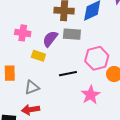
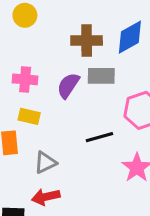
yellow rectangle: (38, 56) -> (29, 116), moved

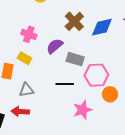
brown cross: (87, 40) -> (74, 21), turned 30
gray rectangle: (101, 76) -> (75, 59), moved

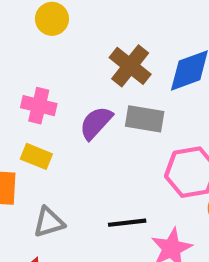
gray rectangle: (75, 59) -> (145, 119), moved
black line: (65, 84) -> (127, 223), moved

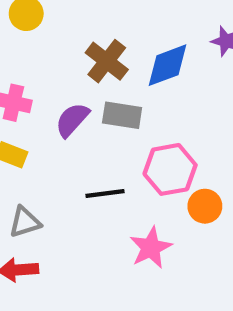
black line: (127, 223) -> (105, 194), moved

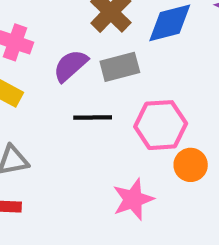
gray rectangle: (122, 115) -> (120, 67), turned -30
black line: (105, 194) -> (93, 118), moved

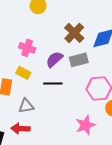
black line: (93, 118) -> (53, 84), moved

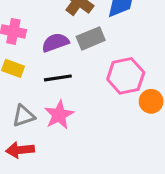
purple semicircle: (54, 59) -> (55, 43), turned 30
pink star: (85, 125) -> (59, 115), moved

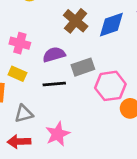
gray rectangle: (91, 38) -> (83, 67), moved
pink star: (59, 115) -> (58, 134), moved

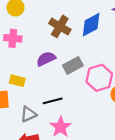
pink cross: (20, 43) -> (13, 38), moved
black line: (54, 84) -> (53, 101), moved

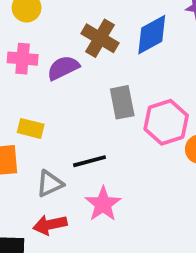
purple semicircle: (46, 59) -> (63, 68), moved
gray rectangle: (73, 65) -> (122, 102), turned -72

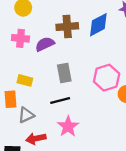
brown cross: (100, 38) -> (67, 27), turned -35
gray rectangle: (122, 102) -> (64, 73), moved
gray triangle: (50, 184) -> (26, 115), moved

